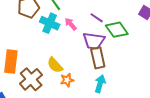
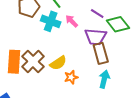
yellow semicircle: (55, 65) -> (58, 63), turned -78
brown cross: (31, 79) -> (33, 62), moved

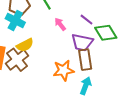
cyan cross: (51, 21) -> (15, 21), moved
yellow semicircle: (58, 63) -> (25, 45), moved
orange star: (71, 77) -> (64, 70), moved, size x1.5

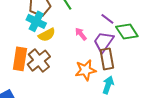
pink arrow: (60, 24) -> (81, 34), moved
purple trapezoid: (82, 42) -> (104, 42), turned 115
yellow semicircle: (25, 45) -> (47, 35), moved

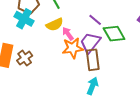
yellow semicircle: (47, 35) -> (55, 24), moved
brown cross: (39, 61) -> (25, 58), size x0.7
orange star: (86, 70) -> (73, 48), moved

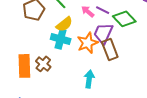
cyan cross: (24, 19) -> (61, 39), moved
pink arrow: (68, 34) -> (88, 11), moved
cyan arrow: (92, 86) -> (89, 79), moved

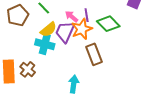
purple line: (103, 10) -> (87, 15), turned 56
purple trapezoid: (103, 33) -> (65, 32), moved
orange star: (88, 43) -> (82, 29), moved

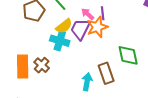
green diamond: (108, 24) -> (128, 55), moved, turned 30
brown rectangle: (94, 54) -> (106, 73), moved

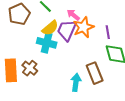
purple line: (103, 13) -> (108, 32), moved

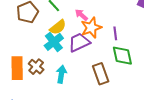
purple trapezoid: (67, 30) -> (79, 42), moved, turned 40
cyan cross: (47, 43) -> (54, 42), turned 36
cyan arrow: (76, 82) -> (61, 74), moved

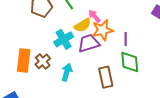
yellow semicircle: (58, 27) -> (83, 25), moved

